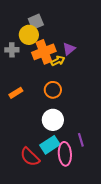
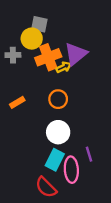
gray square: (36, 22) -> (39, 24), turned 35
purple triangle: (69, 49) -> (76, 54), size x1.6
cyan rectangle: (50, 145) -> (55, 160), turned -30
red semicircle: (30, 157) -> (46, 187), moved

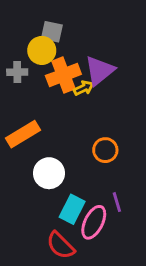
orange circle: (58, 99) -> (105, 150), moved
orange rectangle: (17, 102) -> (23, 134), size x1.6
white circle: (58, 132) -> (49, 173), moved
pink ellipse: (71, 170) -> (94, 222), turned 30

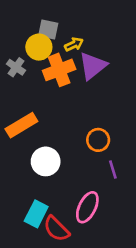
gray cross: (17, 72) -> (16, 67), turned 36
yellow arrow: (84, 88) -> (74, 44), moved
purple line: (117, 202) -> (113, 170), moved
cyan rectangle: (72, 209) -> (36, 214), moved

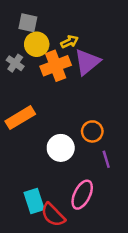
gray square: (48, 30) -> (28, 23), moved
white circle: (46, 161) -> (61, 148), moved
cyan rectangle: (36, 214) -> (34, 201), turned -45

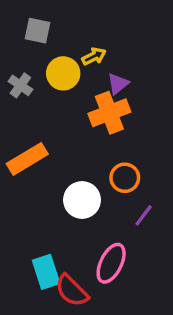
yellow circle: (37, 44) -> (63, 73), moved
purple triangle: (87, 62) -> (118, 84), size x0.6
orange cross: (56, 66) -> (109, 113), moved
purple line: (106, 159) -> (144, 215), turned 54

